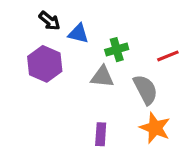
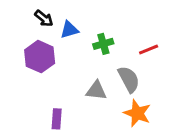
blue triangle: (78, 34) -> (69, 30), turned -30
gray triangle: (102, 77) -> (96, 91), moved
purple rectangle: (101, 134) -> (57, 119), moved

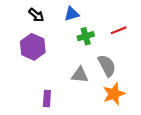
blue triangle: (69, 30) -> (72, 14), moved
red line: (149, 50) -> (119, 30), moved
orange star: (137, 113) -> (114, 94), turned 30

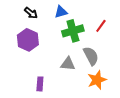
red line: (119, 30) -> (101, 26), turned -32
green cross: (86, 36) -> (73, 31), size x1.5

